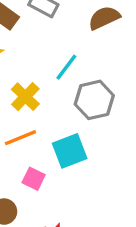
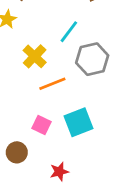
orange line: (20, 138) -> (52, 84), moved
cyan square: (70, 151) -> (78, 122), moved

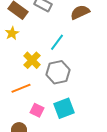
gray hexagon: (92, 59) -> (58, 72), moved
orange line: (52, 84) -> (21, 88), moved

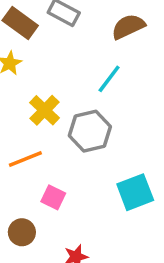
cyan line: (57, 42) -> (109, 79), moved
cyan square: (64, 108) -> (135, 192), moved

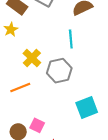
cyan line: (109, 79) -> (71, 39), turned -42
pink square: (53, 197) -> (37, 125), moved

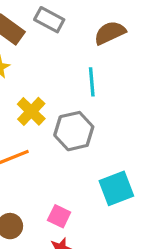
pink square: (37, 125) -> (59, 216), moved

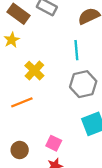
gray hexagon: (74, 131) -> (83, 84), moved

